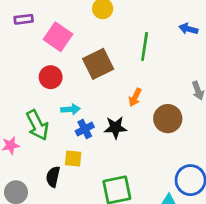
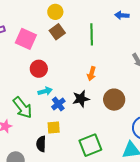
brown square: (98, 64) -> (57, 32), moved, size x0.7
red circle: (51, 77) -> (39, 69), moved
brown circle: (168, 119) -> (114, 100), moved

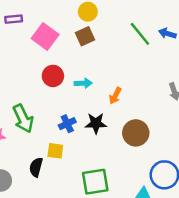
green line: (92, 34) -> (140, 34), moved, turned -50
cyan arrow: (45, 91) -> (83, 83), moved

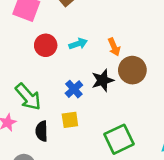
orange arrow: (115, 96) -> (114, 47), turned -35
brown circle: (136, 133) -> (132, 70), moved
black semicircle: (36, 167) -> (42, 131), moved

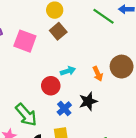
red circle: (46, 45) -> (51, 86), moved
brown circle: (132, 70) -> (122, 67), moved

